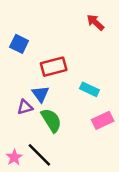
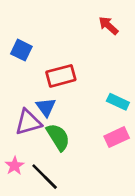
cyan rectangle: (89, 89) -> (118, 102), moved
purple triangle: (25, 107) -> (28, 122), size x1.5
pink star: (14, 157) -> (15, 166), moved

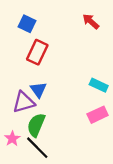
blue square: (21, 50) -> (27, 24), moved
red rectangle: (61, 76) -> (37, 52), moved, turned -50
green semicircle: (58, 137) -> (36, 125), moved, turned -125

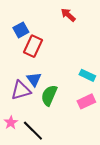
red arrow: (91, 21) -> (68, 15), moved
blue square: (27, 24) -> (21, 30), moved, turned 35
green semicircle: (36, 125) -> (49, 95), moved

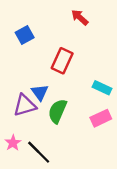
red rectangle: (33, 46) -> (62, 61), moved

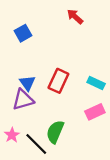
red rectangle: (62, 61) -> (58, 81), moved
blue triangle: (40, 92) -> (27, 83), moved
green semicircle: (57, 111) -> (55, 132), moved

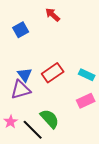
red arrow: (75, 17) -> (53, 15), moved
red rectangle: (58, 81) -> (53, 73), turned 30
green semicircle: (55, 132) -> (50, 119), turned 115

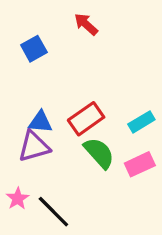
blue triangle: (25, 75) -> (40, 122), turned -49
cyan rectangle: (87, 75) -> (141, 122), turned -56
green semicircle: (50, 119) -> (99, 153), moved

